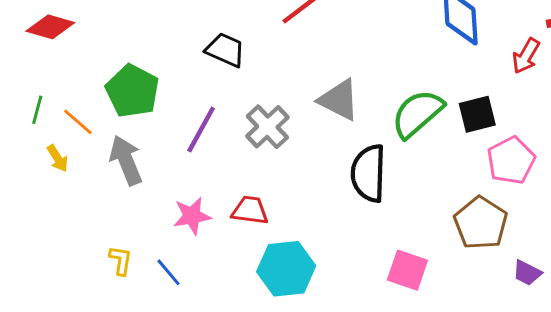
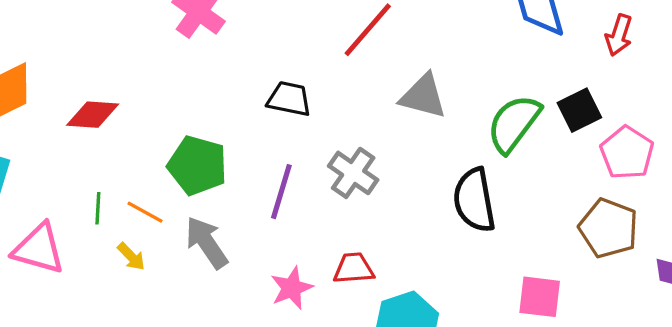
gray triangle: (339, 100) -> (423, 96), moved

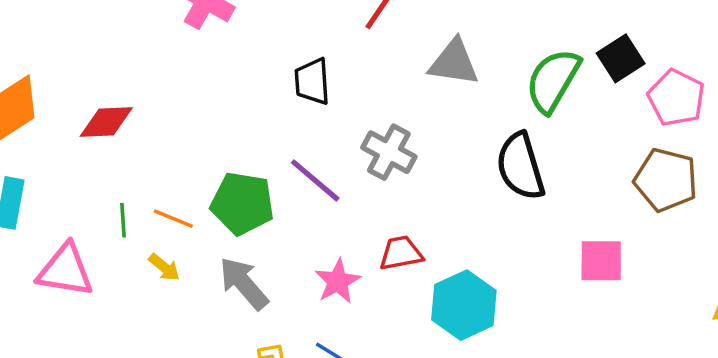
black trapezoid: (289, 99) -> (312, 81), turned -99
green pentagon: (197, 165) -> (242, 203), moved
purple line: (281, 192) -> (315, 180), turned -60
gray arrow: (207, 243) -> (244, 283), moved

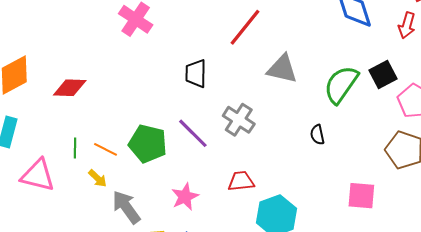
black semicircle: (520, 166) -> (317, 135), size x0.5
pink star: (338, 281) -> (185, 197), moved
gray arrow: (244, 283) -> (126, 207), moved

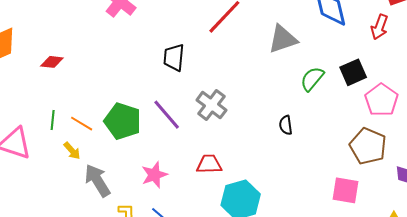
gray triangle: (282, 69) -> (283, 39), moved, turned -36
green semicircle: (341, 85) -> (312, 79), size x0.7
red diamond: (70, 88) -> (52, 62), size x0.7
pink square: (361, 196) -> (346, 190), moved

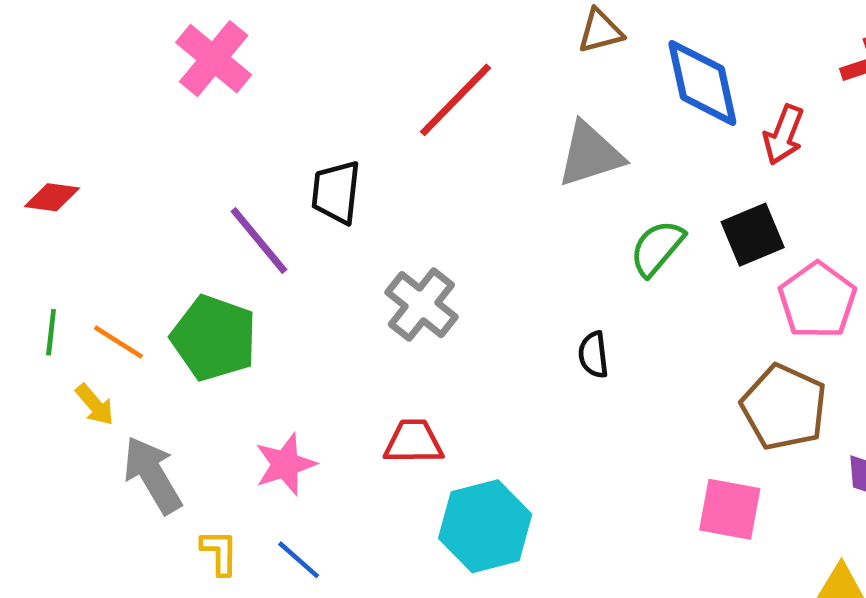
red arrow: (380, 27) -> (784, 135), moved
purple line: (167, 115) -> (259, 241), moved

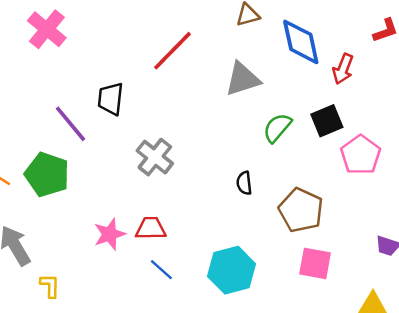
brown pentagon: (784, 407) -> (301, 210), moved
pink star: (285, 464) -> (110, 234), moved
cyan hexagon: (485, 526) -> (232, 270), moved
blue line: (299, 560) -> (161, 270), moved

